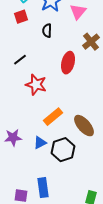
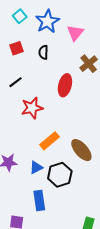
red square: (21, 17) -> (17, 48), moved
red star: (36, 85) -> (32, 108), turned -30
blue rectangle: (43, 188) -> (39, 200), moved

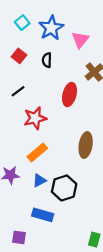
red square: (17, 48) -> (19, 56), turned -32
orange rectangle: (50, 141) -> (37, 153), moved
brown ellipse: (81, 150) -> (86, 145), moved, turned 50
blue rectangle: (39, 200) -> (43, 215), turned -66

